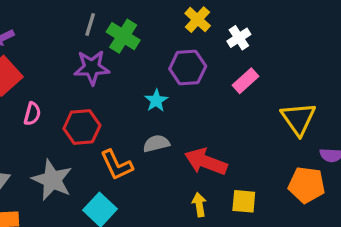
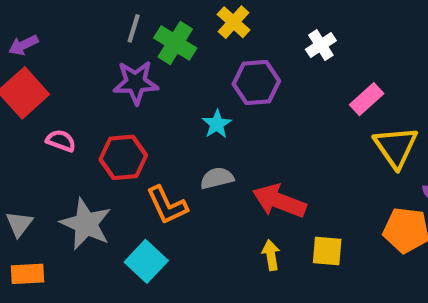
yellow cross: (198, 20) -> (234, 22), moved
pink rectangle: (245, 81) -> (367, 99), moved
pink semicircle: (32, 114) -> (61, 141), turned -85

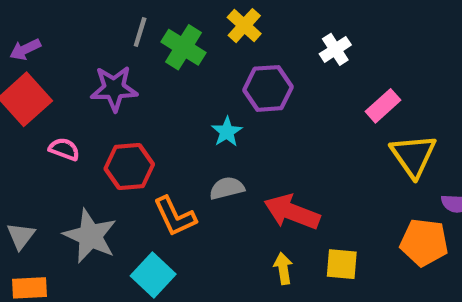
purple star: (136, 82) -> (114, 88), moved

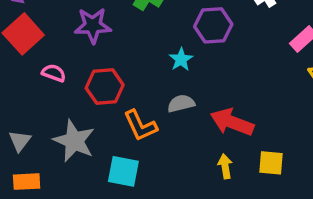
cyan square: (153, 275) -> (123, 171), turned -32

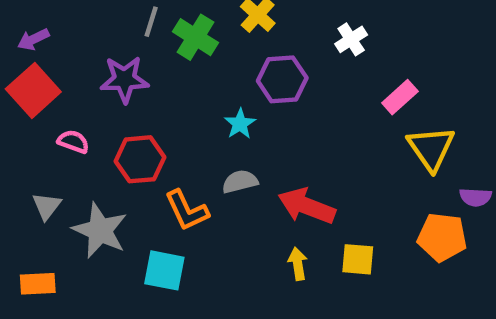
gray triangle: (20, 141) -> (47, 206), moved

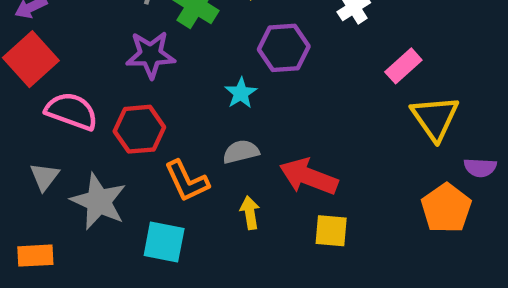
purple star: (124, 79) -> (151, 55), moved
pink semicircle: (73, 142) -> (72, 111), size x1.6
orange pentagon: (442, 237) -> (446, 208), turned 30
yellow square: (358, 259) -> (331, 231), moved
yellow arrow: (298, 264) -> (250, 213), moved

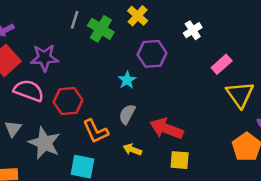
purple star: (151, 55) -> (44, 58), moved
gray semicircle: (241, 152) -> (127, 114), turned -48
yellow arrow: (250, 213) -> (132, 150), turned -60

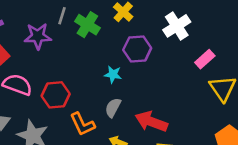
white cross: (193, 30) -> (177, 26), size x1.5
purple star: (44, 58) -> (38, 36), moved
cyan star: (127, 80) -> (113, 74), turned -30

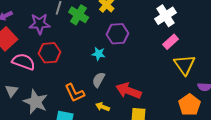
white cross: (177, 26) -> (166, 16), moved
red hexagon: (56, 95) -> (50, 53), moved

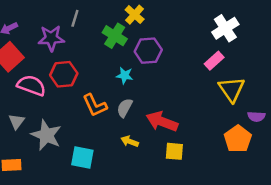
green cross: (79, 15) -> (115, 36), moved
white cross: (166, 16) -> (225, 28), moved
orange L-shape: (75, 93) -> (95, 105), moved

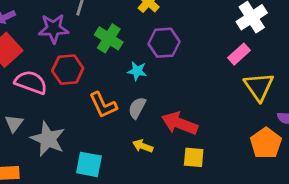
green cross: (115, 36) -> (109, 38), moved

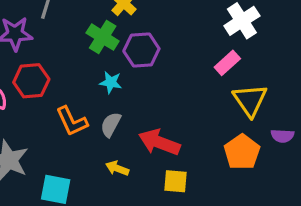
green cross: (109, 38) -> (103, 37), moved
orange pentagon: (266, 143) -> (242, 152), moved

